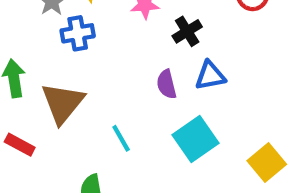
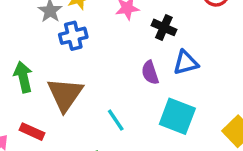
black cross: (187, 31) -> (164, 27), turned -30
cyan square: (195, 139) -> (177, 116), turned -30

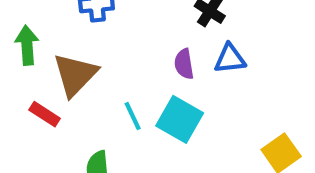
cyan square: (177, 116) -> (180, 119), moved
red rectangle: (32, 132) -> (45, 114), moved

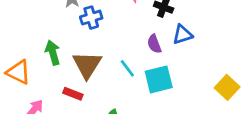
cyan line: (133, 116) -> (127, 68), moved
cyan square: (180, 119) -> (159, 79), turned -32

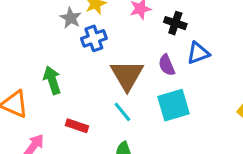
brown triangle: (87, 65) -> (127, 75), moved
cyan line: (127, 68) -> (122, 112), moved

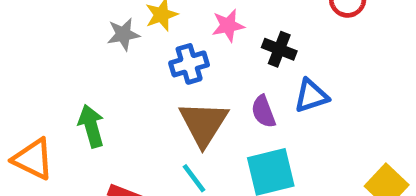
gray star: (71, 18) -> (123, 34), turned 30
blue cross: (94, 38) -> (189, 64), moved

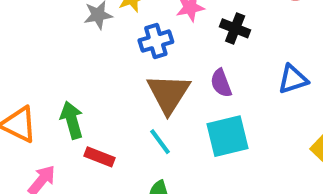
blue triangle: (311, 96) -> (293, 79), moved
green arrow: (91, 126) -> (72, 120), moved

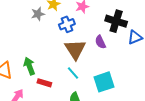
black cross: (235, 28) -> (116, 21), moved, size x1.5
cyan square: (227, 136) -> (104, 82), moved

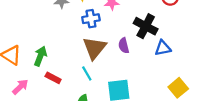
green arrow: (29, 66) -> (40, 56), turned 30

